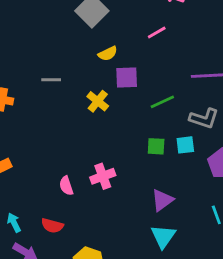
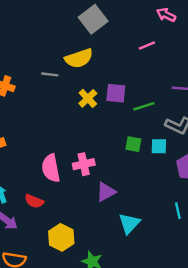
yellow semicircle: (108, 54) -> (79, 58), moved, size x1.6
purple square: (127, 78) -> (116, 93), moved
pink semicircle: (66, 186) -> (51, 168), size x1.6
purple triangle: (162, 200) -> (106, 192), moved

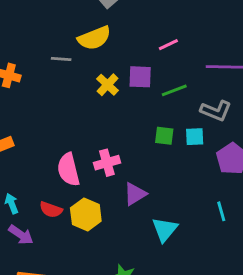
pink line: (147, 45) -> (168, 45), moved
yellow hexagon: (61, 237) -> (86, 215), moved

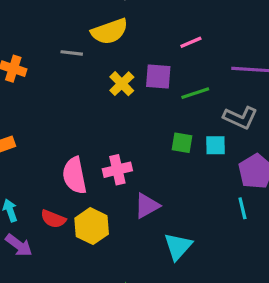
cyan line: (221, 211) -> (242, 208), moved

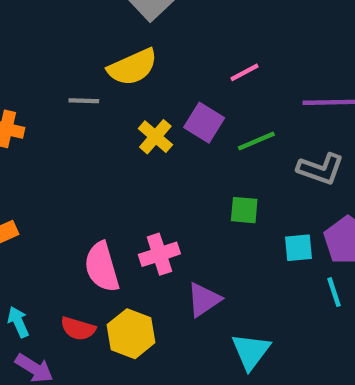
purple square: (158, 76) -> (204, 123), turned 32
cyan square: (216, 145) -> (299, 248), moved

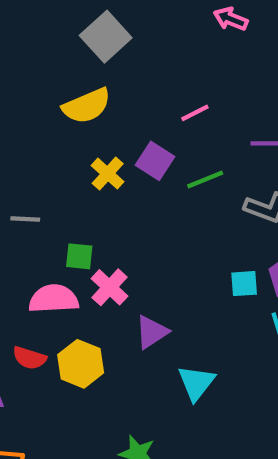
gray line: (84, 101) -> (25, 219), moved
green square: (244, 210) -> (79, 256), moved
pink cross: (159, 254) -> (110, 287), turned -30
pink semicircle: (102, 267) -> (54, 299), turned 102

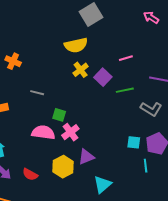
yellow cross: (108, 174) -> (81, 70), moved
red semicircle: (29, 358) -> (30, 174), moved
yellow hexagon: (81, 364) -> (63, 167), moved

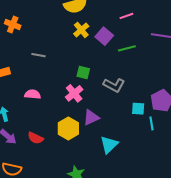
gray L-shape: (151, 109) -> (114, 85), moved
green square: (59, 115) -> (83, 73), moved
pink semicircle: (43, 132) -> (33, 94), moved, size x0.7
cyan square: (134, 142) -> (138, 109), moved

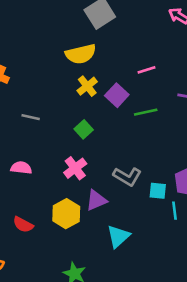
green square: (83, 73) -> (84, 129), moved, turned 32
gray L-shape: (114, 85) -> (127, 176), moved

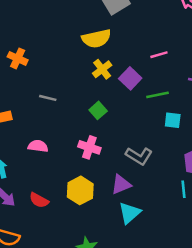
pink cross: (75, 168) -> (89, 147), turned -35
cyan square: (158, 191) -> (173, 120), moved
purple triangle: (96, 200) -> (121, 184), moved

